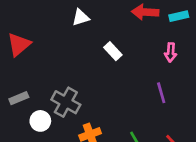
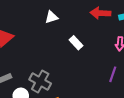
purple line: (161, 93) -> (113, 74), turned 35

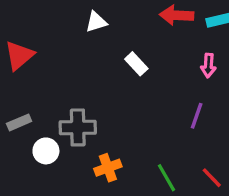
gray cross: (40, 82) -> (78, 127), turned -30

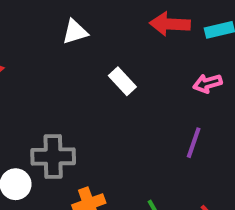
pink arrow: (208, 65) -> (207, 83), turned 70

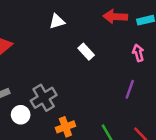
pink arrow: (207, 83) -> (138, 53), turned 91
gray cross: (53, 157) -> (44, 98), turned -30

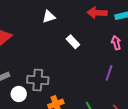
gray cross: (44, 98) -> (38, 80), turned 35

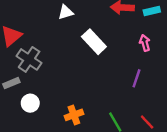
white rectangle: (73, 42) -> (94, 42), size x1.5
gray cross: (38, 80) -> (29, 59), moved, turned 30

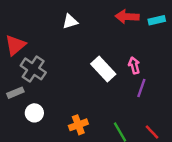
white rectangle: (94, 42) -> (103, 69), moved
pink arrow: (145, 43) -> (134, 65), moved

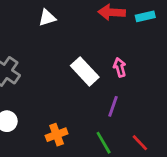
purple line: (141, 88) -> (113, 106), moved

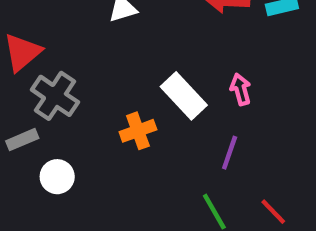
orange cross: (57, 135) -> (138, 131), moved

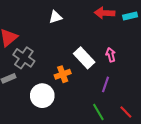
white circle: (57, 177) -> (42, 96), moved, size x1.5

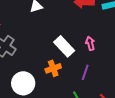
orange cross: (63, 74) -> (53, 68), moved

